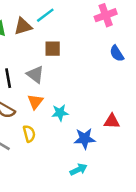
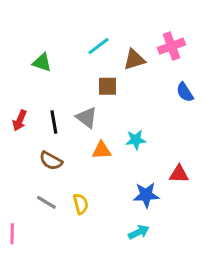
brown triangle: (23, 26) -> (134, 59), moved
orange triangle: (35, 102) -> (102, 150), moved, turned 49
cyan star: (60, 113) -> (136, 140), moved
yellow semicircle: (29, 134) -> (81, 204), moved

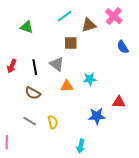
pink cross: (171, 46) -> (114, 16), turned -30
cyan arrow: (139, 232) -> (81, 146), moved, turned 128

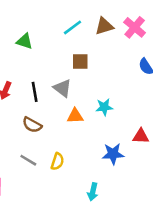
brown triangle: (89, 25) -> (104, 26), moved
yellow semicircle: (53, 122) -> (57, 161), turned 32

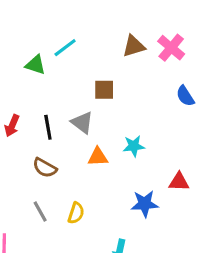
cyan line: (73, 27) -> (65, 48), moved
gray line: (28, 160) -> (40, 212), turned 30

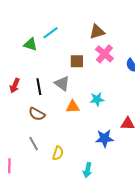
pink cross: (171, 48) -> (104, 54), moved
yellow semicircle: (76, 213) -> (58, 153), moved

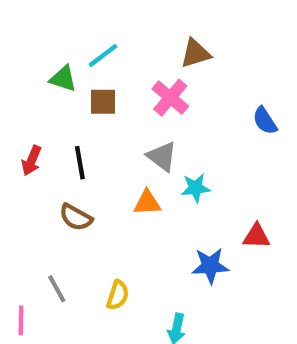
pink cross: (104, 54) -> (170, 98), moved
brown square: (77, 61) -> (103, 102), moved
gray triangle: (62, 83) -> (162, 156), moved
gray line: (34, 144) -> (57, 289), moved

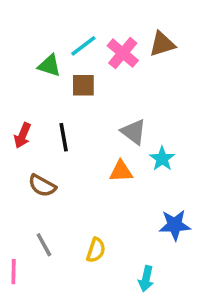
pink cross: (170, 98) -> (123, 53), moved
cyan star: (196, 188) -> (162, 159), turned -30
brown semicircle: (76, 217) -> (42, 186), moved

